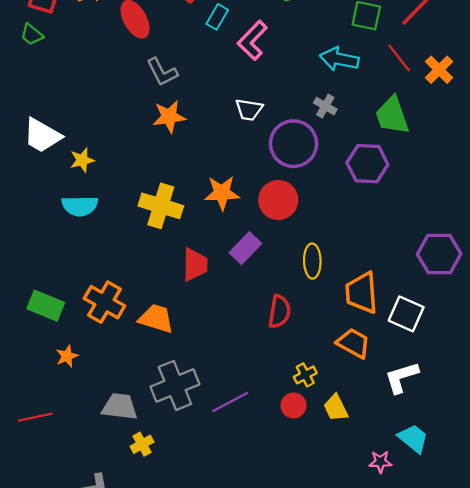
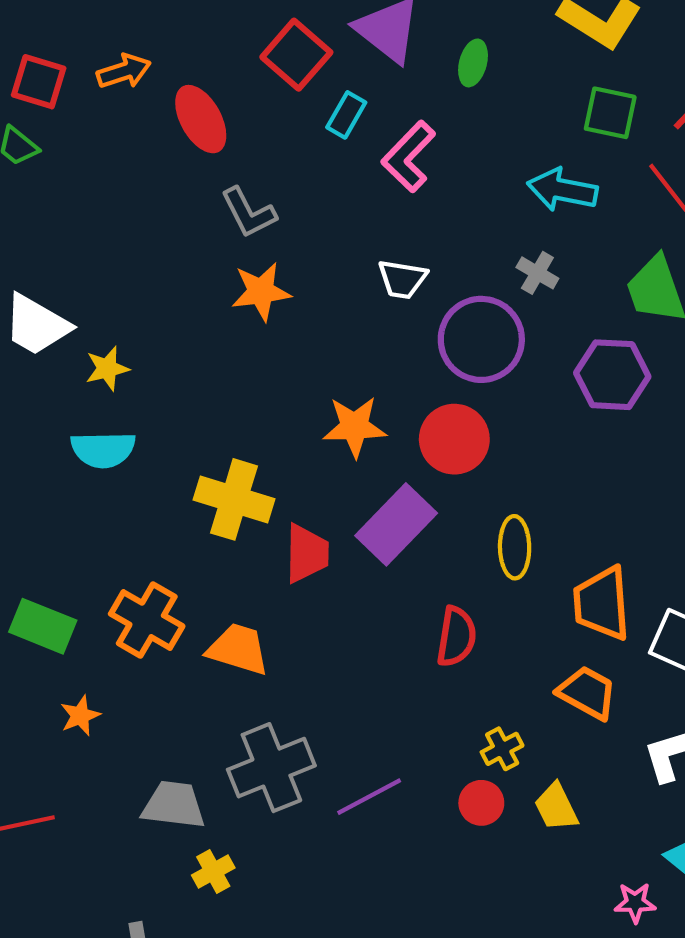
yellow cross: (161, 206) -> (234, 499), moved
purple rectangle: (245, 248) -> (396, 524), size x1.4

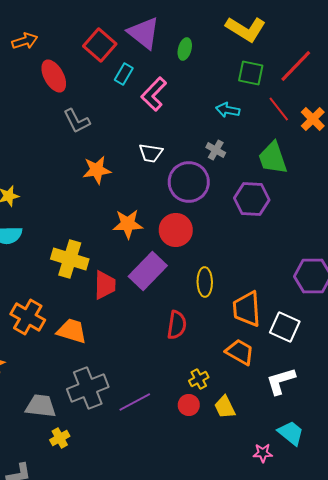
orange arrow: (124, 71) -> (25, 41), moved
cyan arrow: (562, 190) -> (228, 110), size x0.7
orange star: (261, 292) -> (97, 170), moved

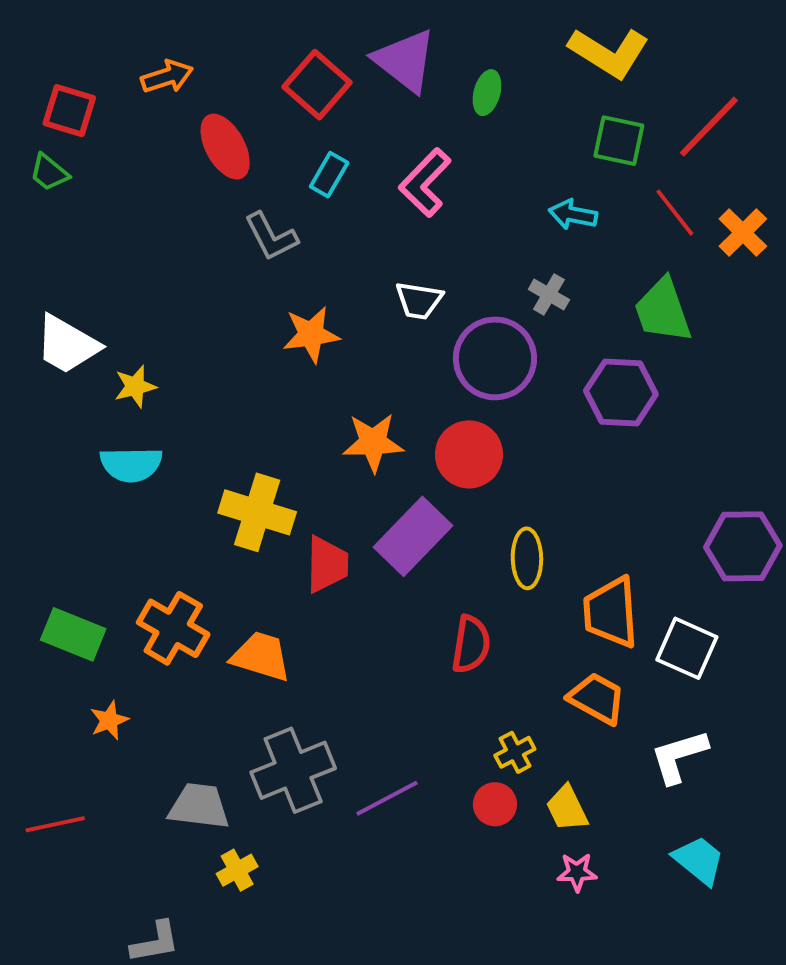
cyan rectangle: (124, 74) -> (329, 175), moved
pink star: (263, 453) -> (577, 872), moved

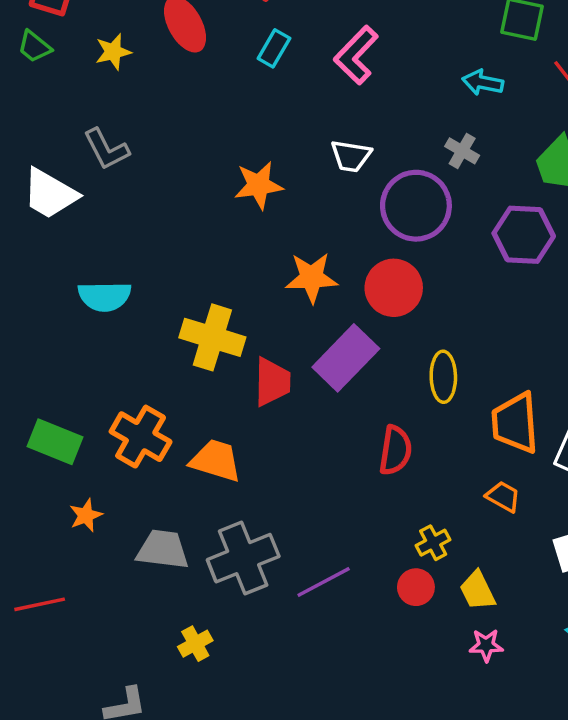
gray L-shape: (271, 237) -> (106, 149), moved
yellow star: (135, 386) -> (113, 52), moved
orange trapezoid: (597, 698) -> (503, 496), size x0.7
gray trapezoid: (199, 806) -> (163, 550), moved

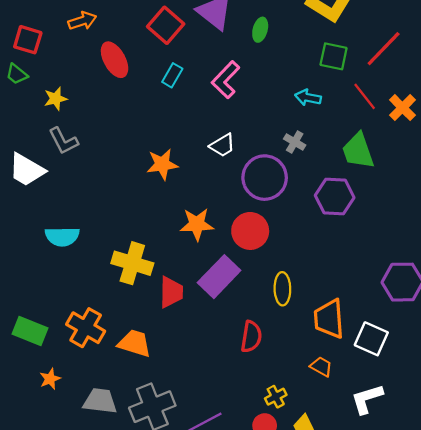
yellow star: (113, 52) -> (56, 99), moved
white trapezoid: (351, 156) -> (222, 145), turned -40

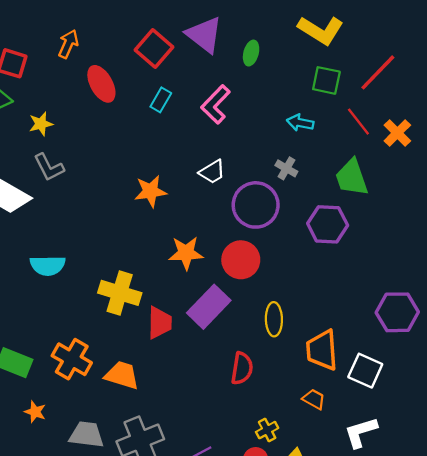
orange arrow: (82, 21) -> (68, 44), turned -48
orange star: (50, 379) -> (35, 412), turned -30

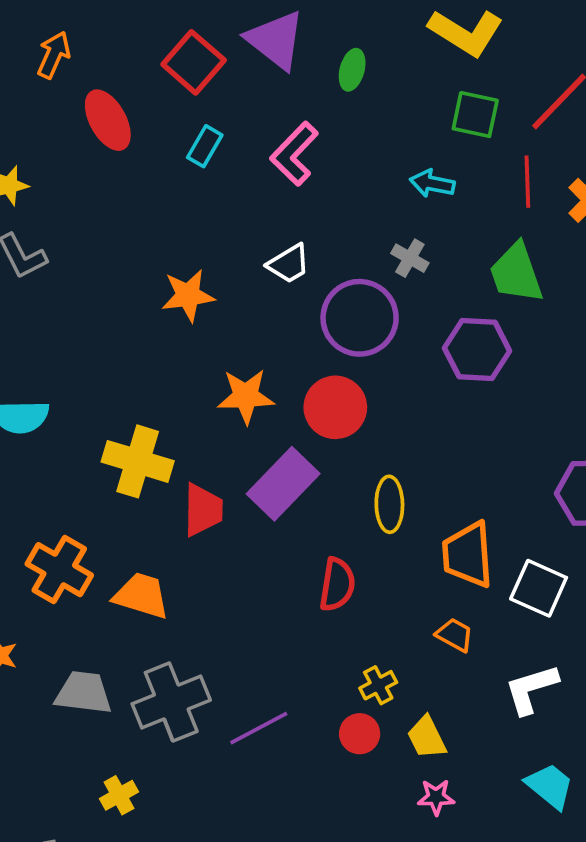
red line: (358, 122) -> (527, 182), turned 36

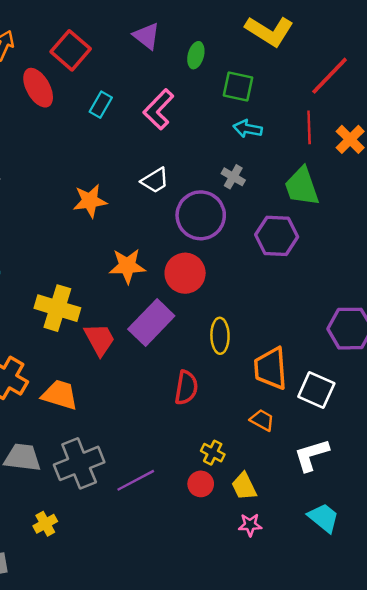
purple triangle: (276, 40) -> (147, 36), size x0.7
red square: (194, 62) -> (71, 50), moved
green square: (475, 115) -> (238, 86), moved
red trapezoid: (203, 510) -> (100, 339), turned -30
yellow cross: (378, 685) -> (213, 453), turned -35

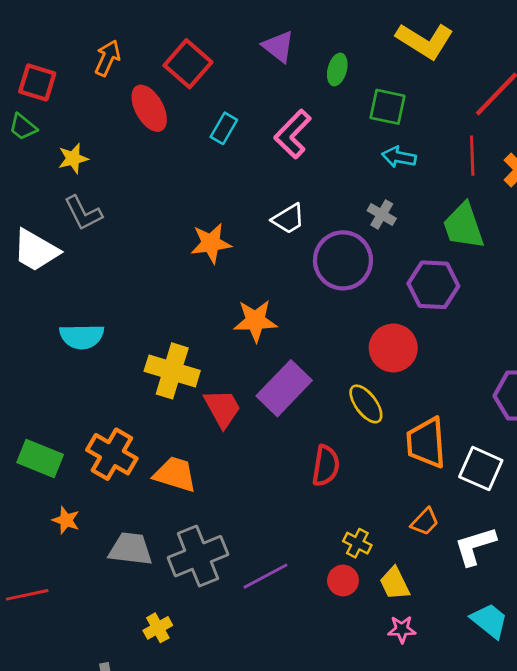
red circle: (185, 273) -> (393, 348), moved
yellow ellipse: (220, 336) -> (366, 404), turned -36
orange trapezoid: (262, 420) -> (425, 522), moved, turned 105

